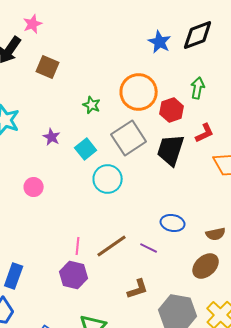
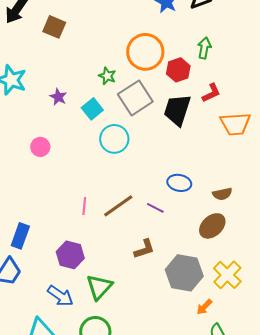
green star: (92, 105) -> (107, 76), moved
purple hexagon: (74, 275) -> (70, 255), moved

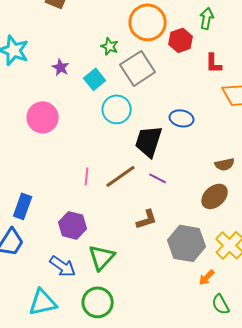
red L-shape: (211, 93) -> (214, 63), turned 115
black trapezoid: (177, 110) -> (149, 141), moved
pink circle: (40, 147) -> (43, 117), size x1.6
blue ellipse: (179, 183) -> (182, 118), moved

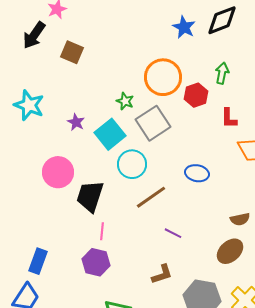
cyan square: (95, 79) -> (110, 134), size x1.4
black trapezoid: (149, 141) -> (90, 196), moved
brown line: (121, 176) -> (151, 197), moved
purple hexagon: (73, 225) -> (96, 262), moved

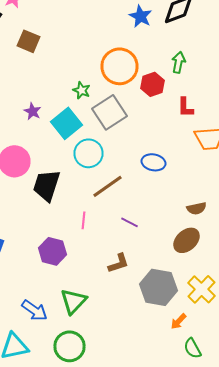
pink line: (102, 231) -> (84, 220), moved

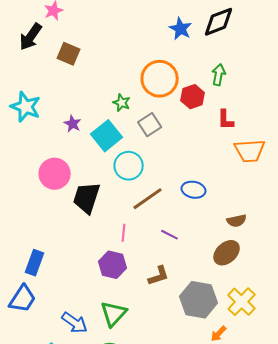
gray square: (110, 112) -> (150, 125), size x0.7
blue ellipse: (154, 162) -> (194, 190), moved
purple hexagon: (52, 251) -> (113, 265), moved

